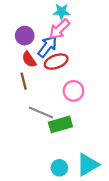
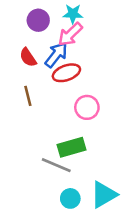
purple circle: (25, 36) -> (38, 20), moved
red semicircle: (29, 59) -> (28, 57), moved
gray line: (41, 113) -> (56, 165), moved

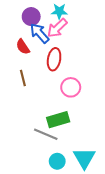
blue arrow: (56, 55) -> (39, 33), moved, turned -80
red ellipse: (66, 73) -> (54, 59), turned -60
cyan triangle: (104, 195) -> (84, 158), turned -30

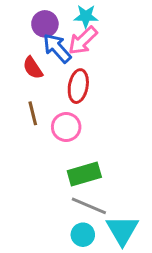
pink circle: (71, 87) -> (66, 127), moved
gray line: (46, 134) -> (89, 206), moved

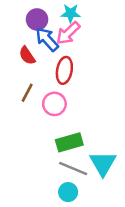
brown line: (33, 113) -> (27, 93), turned 42
cyan triangle: (122, 230) -> (103, 164), moved

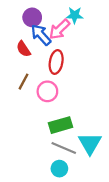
cyan star: (71, 13) -> (75, 15), moved

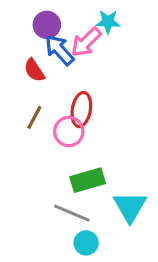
red ellipse: (56, 62) -> (81, 110), moved
gray line: (64, 148) -> (72, 213), moved

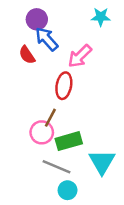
cyan star: (108, 22) -> (101, 17), moved
pink arrow: (86, 42) -> (80, 56), moved
brown line: (34, 117) -> (50, 118), moved
pink circle: (69, 132) -> (42, 132), moved

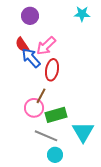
blue arrow: (47, 39) -> (31, 58), moved
pink arrow: (80, 56) -> (46, 46), moved

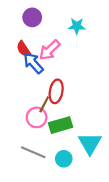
cyan star: (82, 14) -> (77, 26), moved
red ellipse: (52, 70) -> (56, 91), moved
gray line: (46, 136) -> (33, 152), moved
cyan circle: (55, 155) -> (64, 159), moved

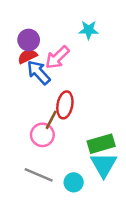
purple circle: (32, 17) -> (29, 40), moved
red semicircle: (24, 49) -> (27, 56), turned 98
green rectangle: (60, 125) -> (101, 144), moved

